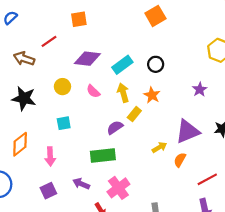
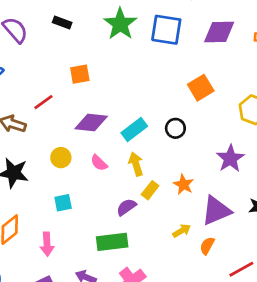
orange square: (155, 16) -> (201, 88), moved
purple star: (200, 89) -> (230, 159), size x1.5
orange star: (152, 95) -> (184, 184), moved

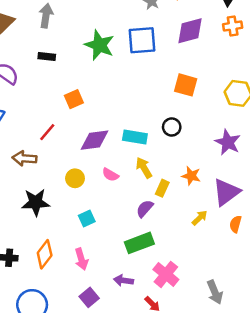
orange square: (201, 88) -> (186, 85), turned -30
cyan rectangle: (134, 129) -> (135, 137), turned 60
orange semicircle: (207, 246) -> (235, 224), moved

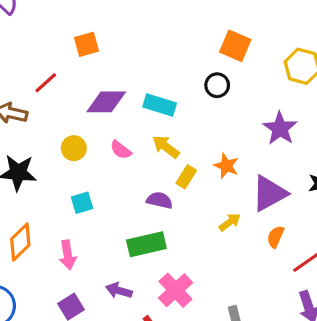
black circle: (172, 127) -> (217, 85), moved
yellow arrow: (144, 168) -> (166, 147), turned -30
purple semicircle: (145, 209) -> (160, 200), turned 54

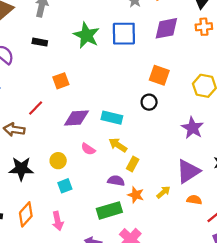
yellow circle: (74, 148) -> (58, 161), moved
orange star: (226, 166) -> (136, 195), moved
orange semicircle: (276, 237) -> (194, 200), turned 80

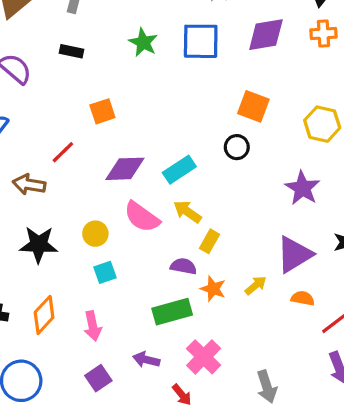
green star: (86, 35) -> (143, 42), size x0.7
cyan rectangle: (112, 118) -> (179, 170), turned -48
pink semicircle: (88, 149) -> (142, 217), size x1.6

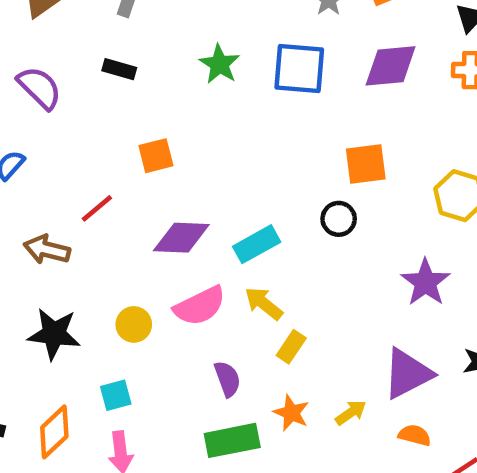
orange square: (253, 106) -> (366, 164), turned -32
pink semicircle: (142, 217) -> (200, 306), turned -66
purple semicircle: (183, 266) -> (227, 379), moved, turned 55
cyan square: (105, 272) -> (116, 395), moved

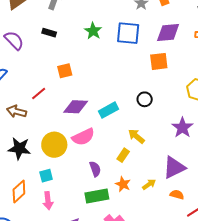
orange square: (366, 164) -> (159, 61), moved
yellow arrow: (264, 303) -> (136, 136), moved
yellow circle: (134, 324) -> (54, 145), size x1.6

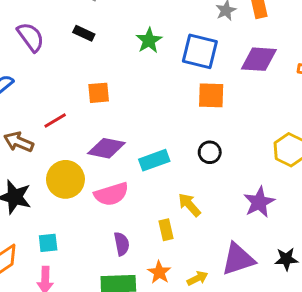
orange square: (159, 61) -> (211, 95), moved
yellow circle: (54, 145) -> (65, 179), moved
yellow rectangle: (123, 155) -> (166, 230), turned -56

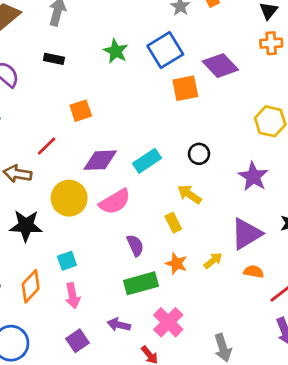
blue square: (200, 51) -> (165, 50), turned -32
purple diamond: (259, 59) -> (220, 66), moved, turned 56
black circle: (210, 152) -> (199, 154), moved

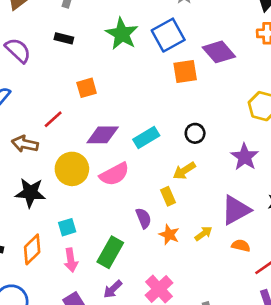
green star: (116, 51) -> (122, 34), size x1.4
yellow arrow: (189, 194) -> (184, 171), turned -70
purple semicircle: (135, 245) -> (144, 218), moved
green rectangle: (141, 283) -> (110, 252), moved, turned -48
purple arrow: (119, 325) -> (113, 289), turned -60

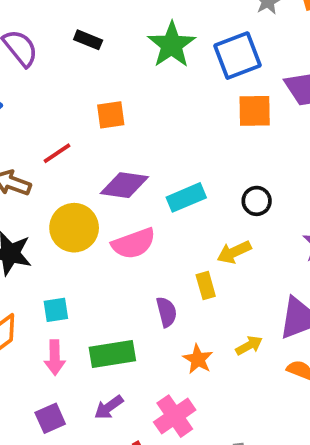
orange star: (169, 235) -> (198, 359), moved
green rectangle: (110, 252) -> (112, 354), turned 44

